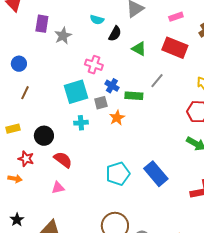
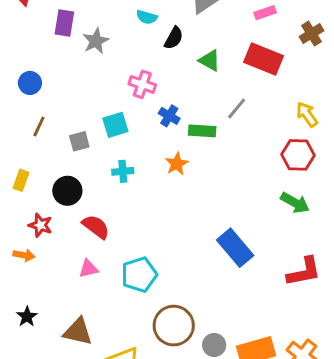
cyan square: (76, 92) -> (115, 125), size x0.7
gray square: (101, 103) -> (79, 141), moved
yellow rectangle: (13, 129) -> (21, 180), turned -56
cyan pentagon: (118, 174) -> (139, 275), moved

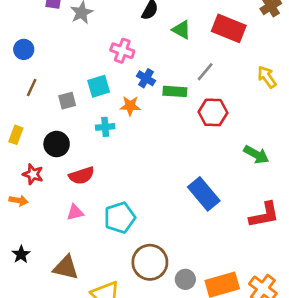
red hexagon: (298, 155) -> (213, 112), moved
orange star: (177, 164) -> (130, 106), moved, turned 30
red semicircle: (96, 227) -> (82, 176), turned 125

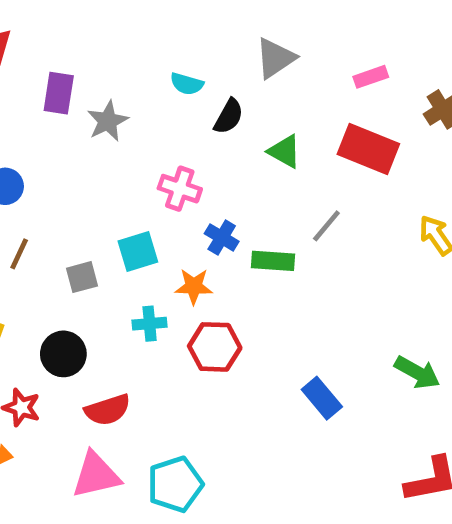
red hexagon: (213, 112) -> (215, 347), moved
blue rectangle: (204, 194) -> (322, 398), moved, size x0.7
pink triangle: (75, 212) -> (96, 475), size x1.6

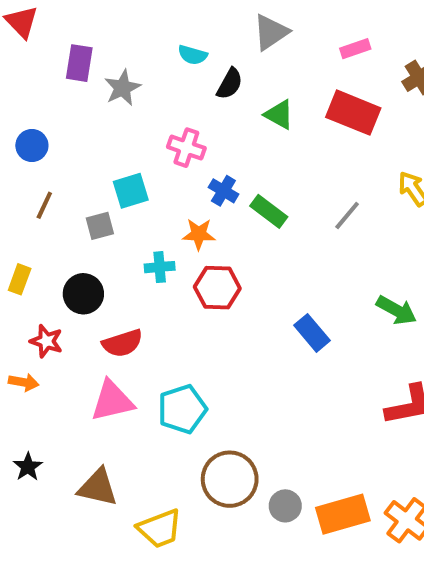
gray line: (326, 226) -> (347, 216), moved
cyan square: (138, 251) -> (131, 191), moved
green rectangle: (273, 261) -> (269, 211), turned 33

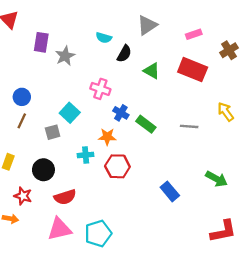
blue circle: (32, 145) -> (22, 97), moved
cyan square: (131, 191) -> (70, 113), turned -30
gray line: (347, 216) -> (189, 126), turned 54

